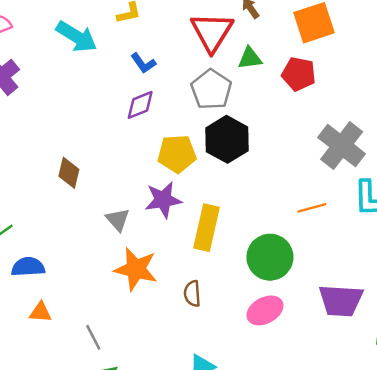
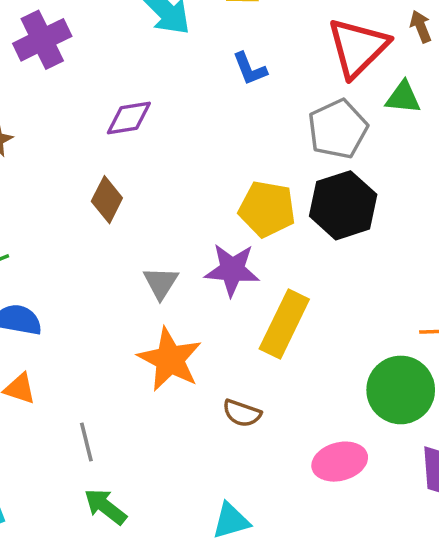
purple diamond: (140, 105) -> (129, 118), moved
green circle: (270, 257) -> (401, 390), moved
brown semicircle: (192, 294) -> (242, 413), turned -80

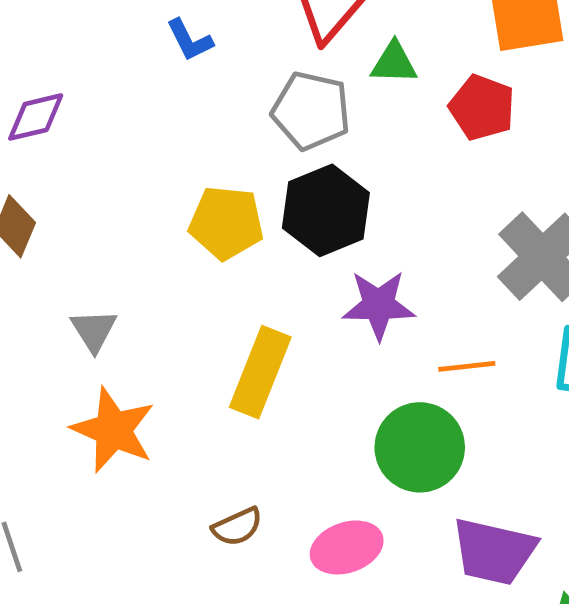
gray pentagon: (338, 129) -> (311, 111), turned -30
purple star: (232, 270) -> (379, 305), moved
brown semicircle: (242, 413) -> (237, 527), moved, turned -39

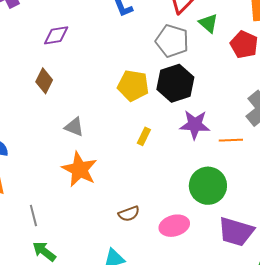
green triangle: (394, 63) -> (208, 23), turned 35
gray triangle: (94, 330) -> (74, 127), turned -40
orange line: (467, 366) -> (231, 140), moved
yellow rectangle: (260, 372) -> (144, 136), moved, size x0.5

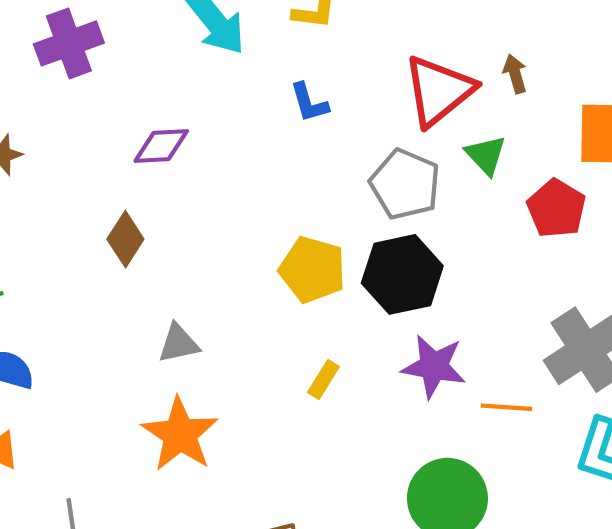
gray triangle: (74, 127) -> (179, 343), turned -40

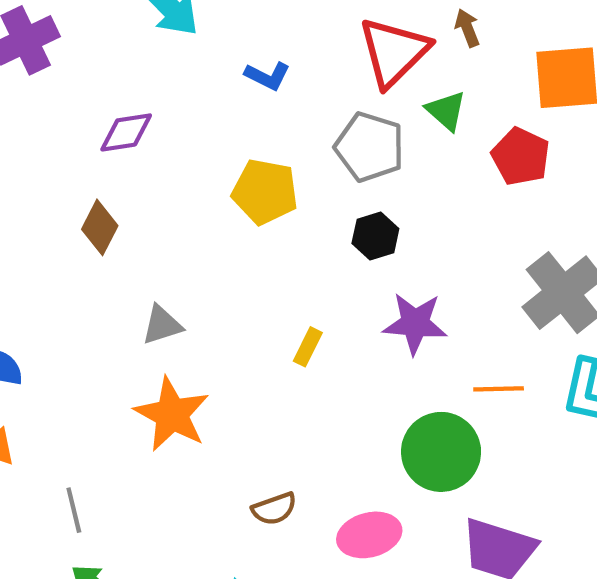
blue L-shape: (309, 103) -> (268, 76), turned -42
yellow pentagon: (312, 270) -> (265, 192), moved
black hexagon: (402, 274) -> (375, 236), size x0.6
orange line: (507, 407) -> (499, 389), moved

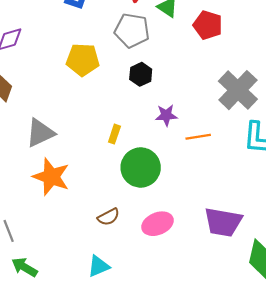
purple star: (415, 323) -> (166, 115), size x0.7
gray triangle: (162, 325) -> (40, 133), size x1.4
orange line: (499, 389) -> (198, 137), moved
green circle: (441, 452) -> (141, 167), moved

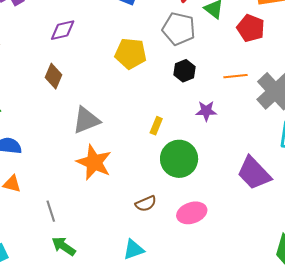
orange line: (198, 137) -> (235, 76), moved
purple trapezoid: (223, 222) -> (254, 173), moved, turned 33

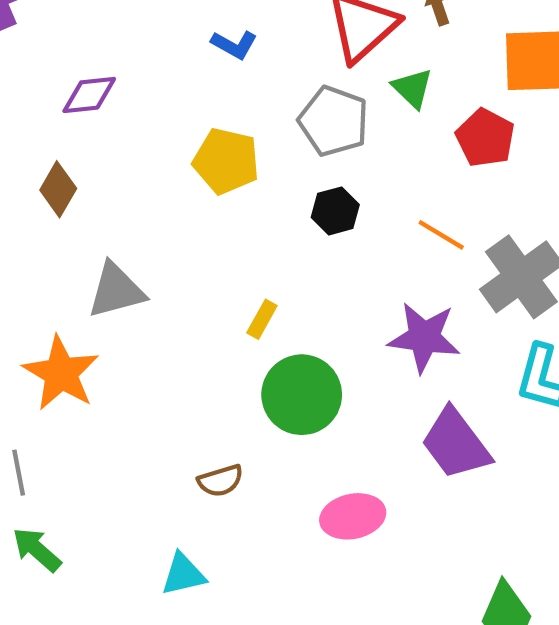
orange line: (235, 76) -> (441, 235), turned 30
purple star: (206, 111) -> (424, 337), moved, size x1.6
orange star: (94, 162) -> (61, 373), moved
pink ellipse: (192, 213) -> (353, 516), moved

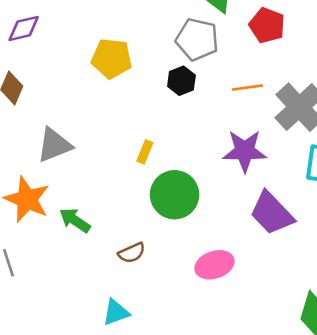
gray pentagon: (334, 121) -> (197, 39), moved
orange line: (441, 235) -> (247, 87), turned -32
green arrow: (37, 550) -> (75, 220), moved

